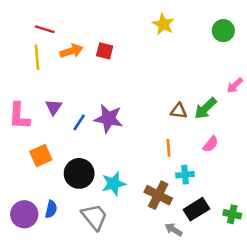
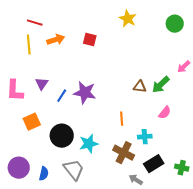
red square: (105, 51) -> (90, 40), moved
orange line: (168, 148) -> (122, 119), moved
blue semicircle: (51, 209) -> (44, 174), moved

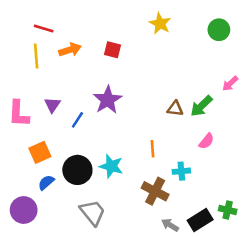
purple star: (85, 93) -> (107, 100), moved, turned 30
cyan star: (89, 144) -> (111, 166), moved, turned 30
black rectangle: (154, 164) -> (200, 220), moved
blue semicircle: (44, 174) -> (46, 182), moved, turned -144

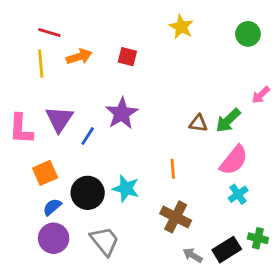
purple triangle: (52, 105) -> (59, 119), size x1.5
pink semicircle: (206, 141) -> (234, 160), size x1.6
cyan cross: (181, 171) -> (238, 194), moved, turned -30
purple circle: (24, 210) -> (54, 238), moved

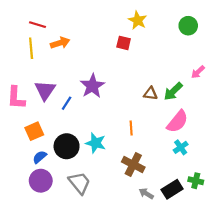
red square: (127, 57) -> (124, 43), moved

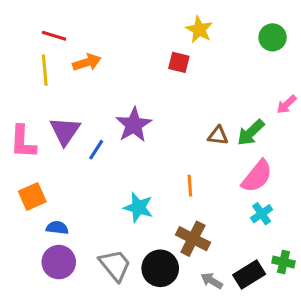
orange square: (34, 131) -> (32, 197), moved
black circle: (67, 146) -> (160, 268), moved
blue semicircle: (40, 157) -> (57, 228), turned 48

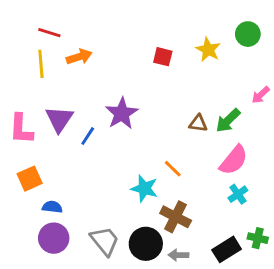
yellow star: (199, 30) -> (208, 50), moved
orange line: (190, 186) -> (173, 169), turned -42
cyan star: (138, 207) -> (144, 188), moved
gray arrow: (212, 281) -> (178, 255), moved, turned -30

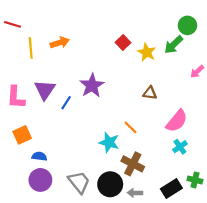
red line: (49, 33) -> (12, 24), moved
yellow star: (208, 50) -> (147, 52), moved
red square: (163, 57) -> (123, 43), turned 32
green arrow: (228, 120) -> (173, 45), moved

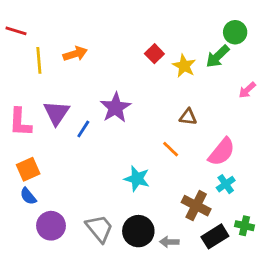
orange line: (131, 127) -> (171, 149), moved
blue semicircle: (39, 156) -> (28, 196), moved, turned -136
brown cross: (133, 164) -> (196, 206), moved

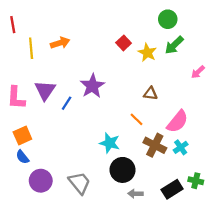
red line: (16, 31) -> (13, 25), turned 63
green circle: (235, 32) -> (168, 19), moved
brown cross: (196, 206) -> (155, 145), moved
black circle: (138, 231) -> (123, 170), moved

